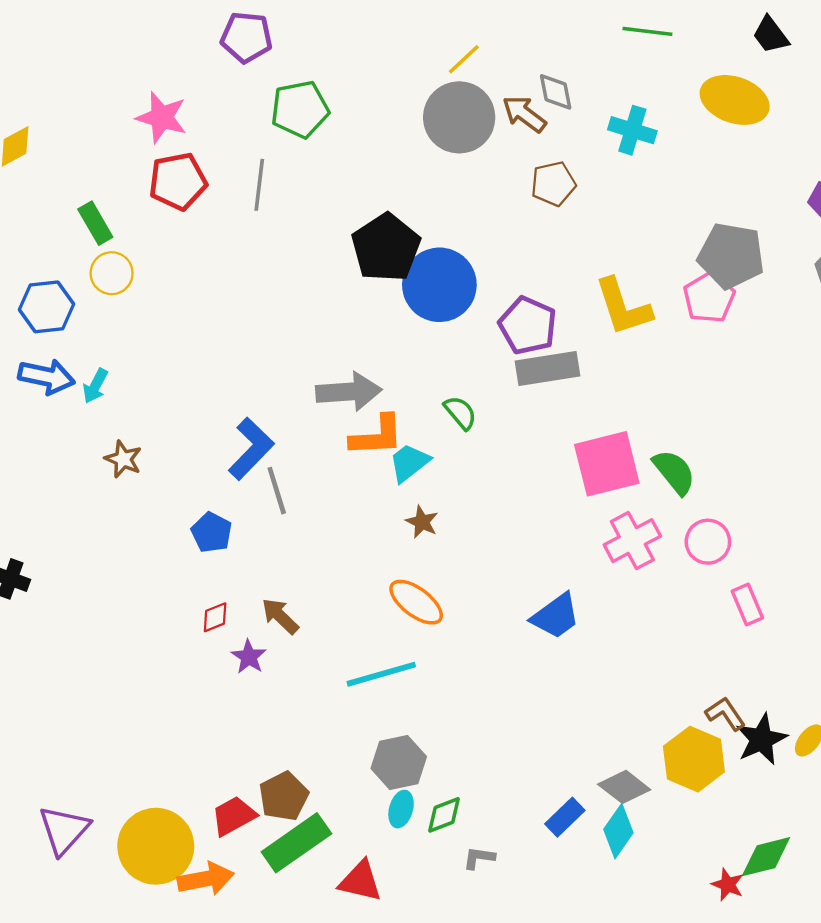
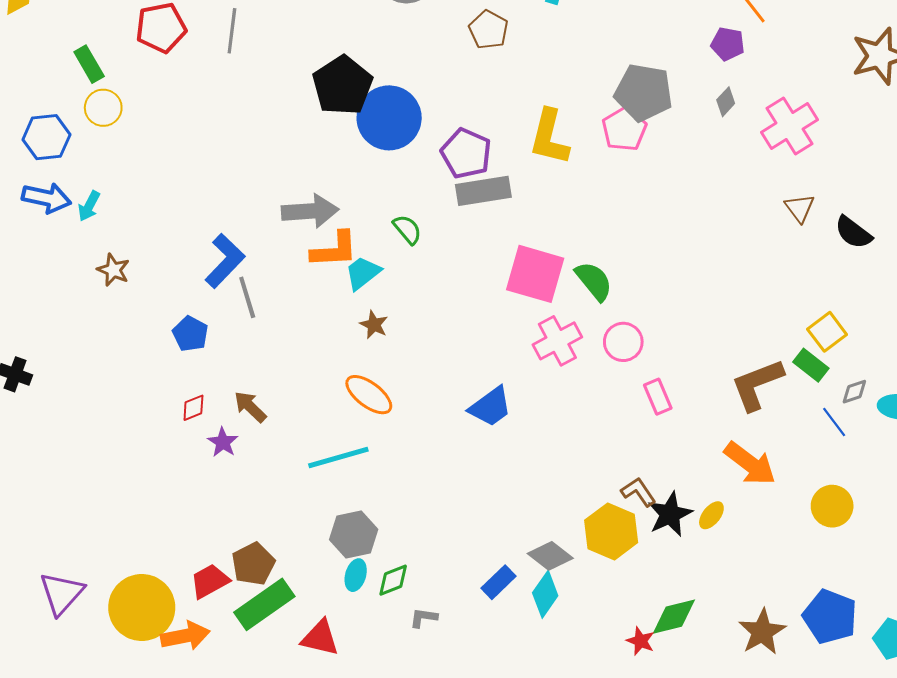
brown pentagon: (553, 184) -> (488, 30), turned -30
yellow L-shape: (623, 307) -> (549, 137), turned 32
pink square: (607, 464) -> (535, 274), turned 30

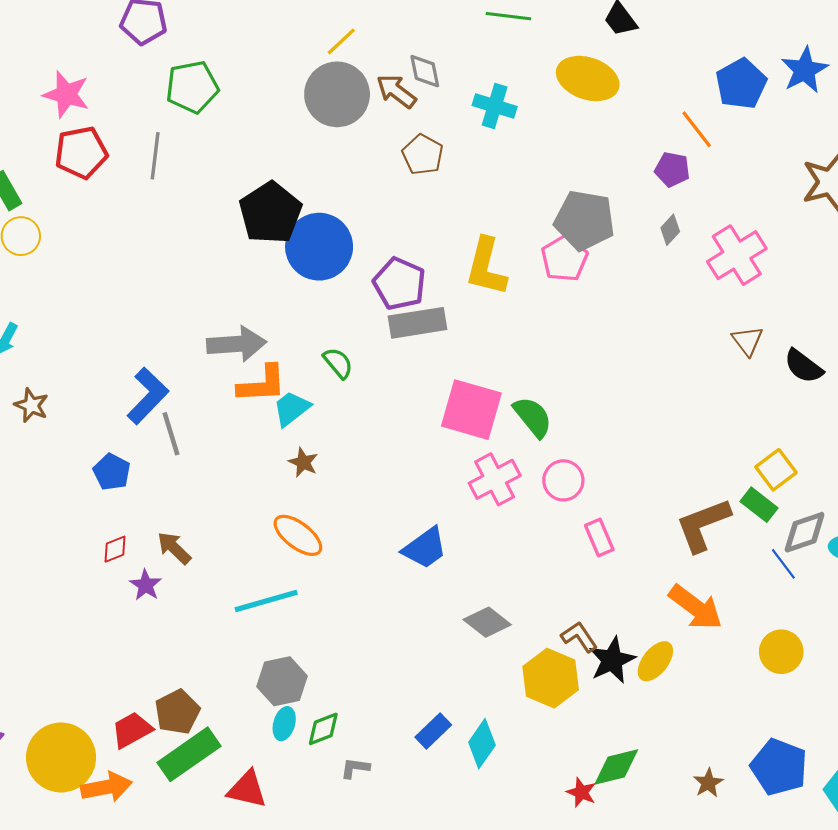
gray diamond: (854, 392) -> (805, 532), size x1.6
yellow ellipse: (711, 515) -> (655, 661), size x1.4
gray diamond: (550, 556) -> (487, 622), moved
brown star: (762, 632) -> (708, 783), size x0.6

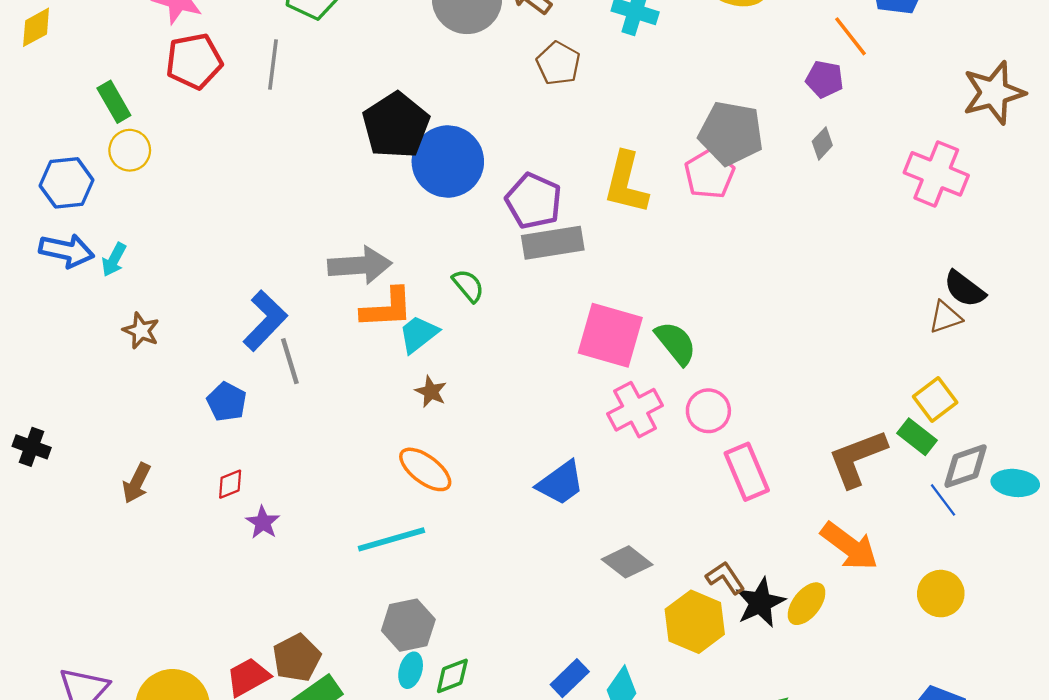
pink cross: (737, 255) -> (936, 174), moved, turned -36
brown triangle: (747, 341) -> (945, 317), moved, turned 48
pink rectangle: (599, 538) -> (747, 472), size x1.4
brown arrow: (174, 548) -> (136, 483), moved, turned -108

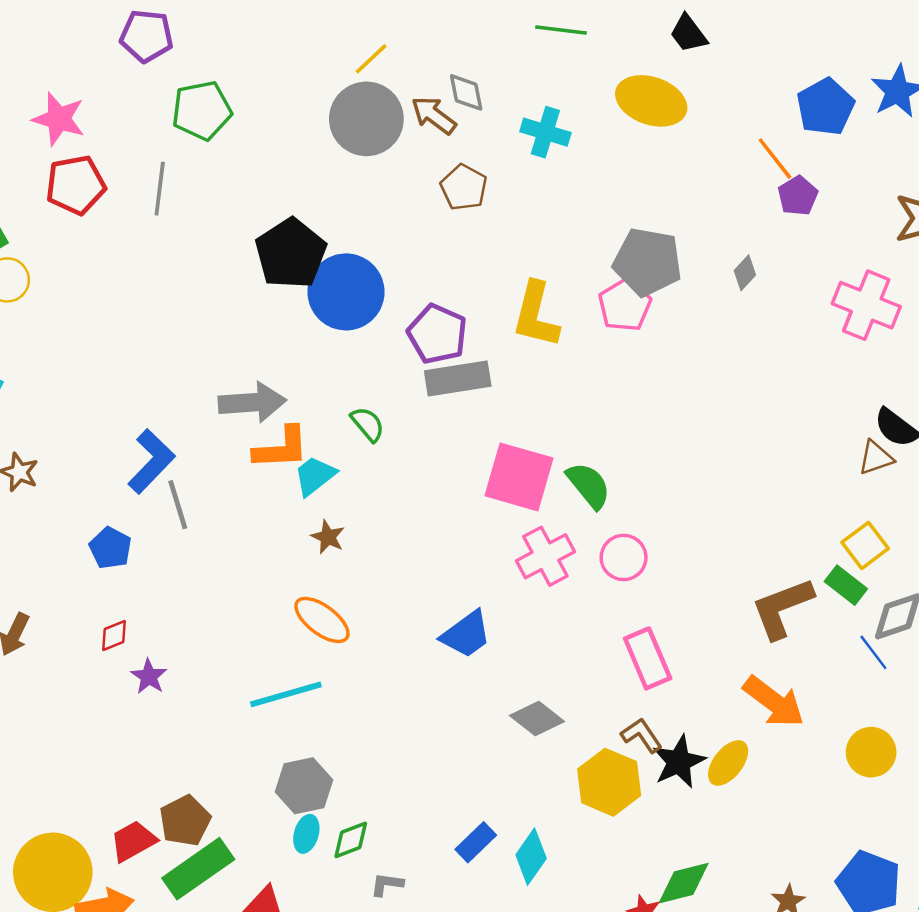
purple pentagon: (825, 79) -> (798, 196), moved, turned 30
pink rectangle: (747, 472) -> (648, 658), moved

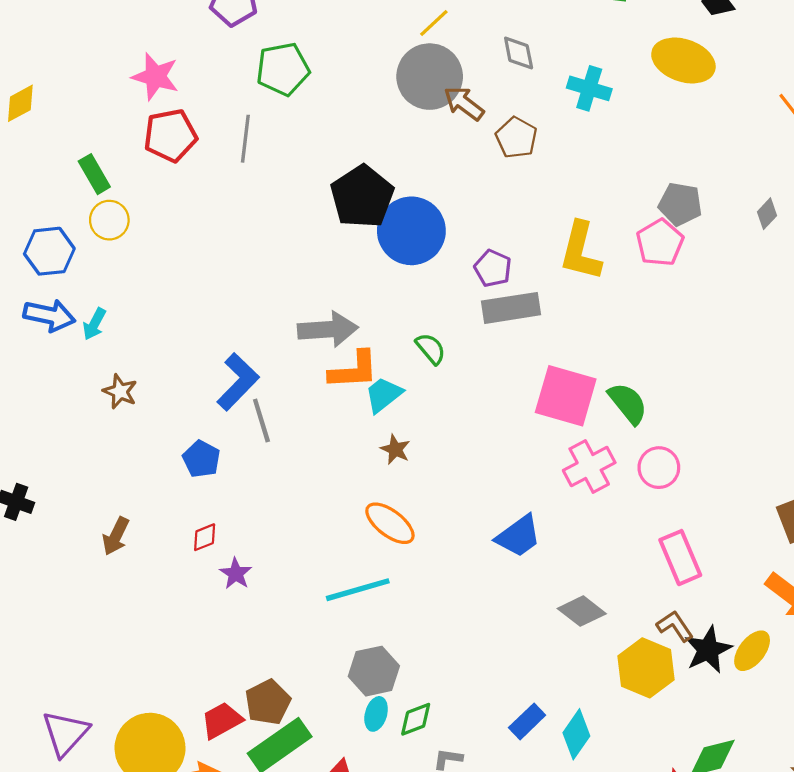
brown arrow: (434, 115) -> (464, 103), moved
gray pentagon: (648, 262) -> (680, 204), size x0.7
purple pentagon: (437, 334) -> (493, 268), size x0.7

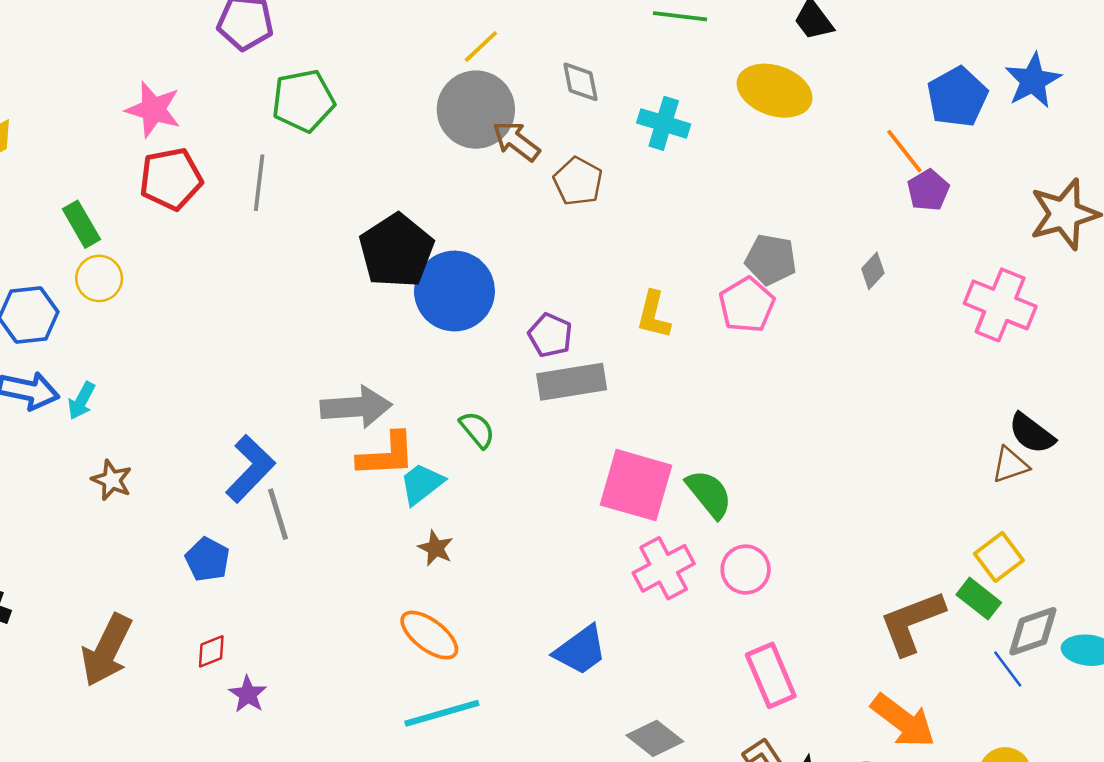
yellow L-shape: (581, 251) -> (654, 315), size x0.7
brown arrow: (116, 536) -> (107, 650), size x1.6
cyan line: (358, 590) -> (442, 713), moved

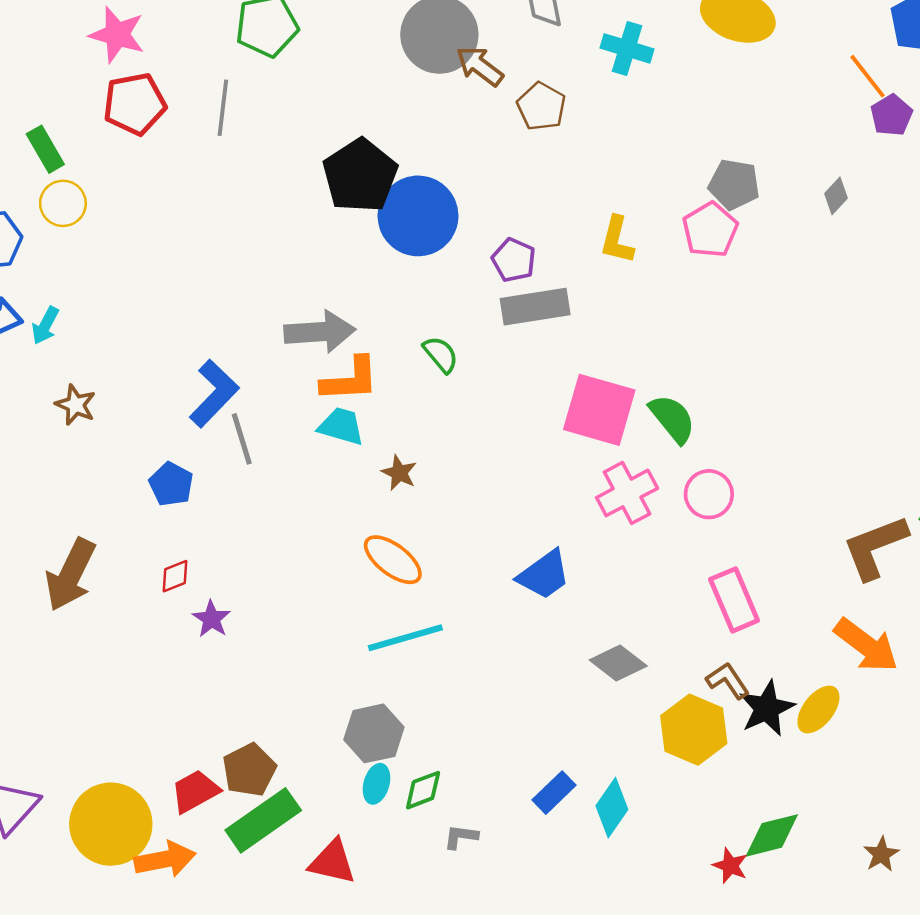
cyan trapezoid: (422, 484) -> (341, 426), moved, turned 54

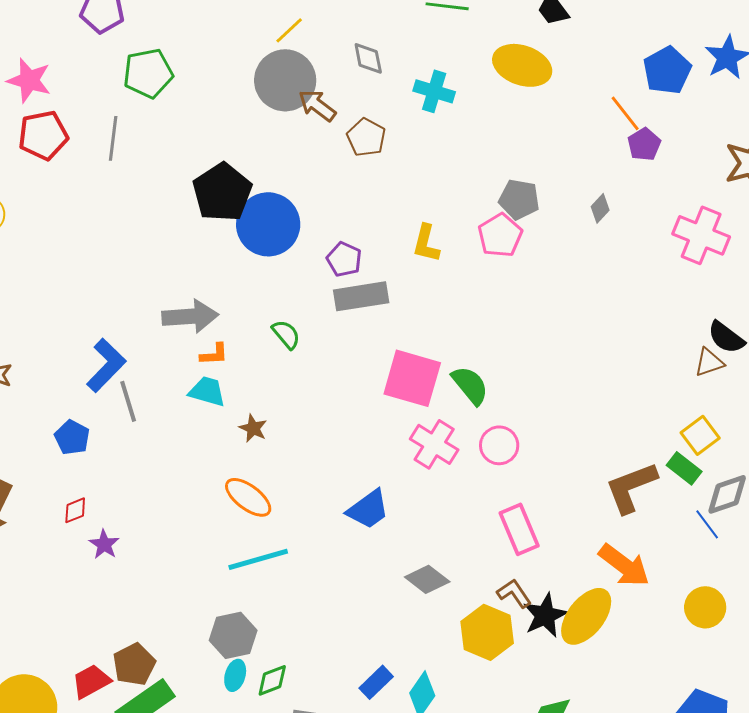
orange L-shape: (350, 380) -> (214, 354), size x0.6
pink cross: (627, 493) -> (434, 444), turned -30
yellow ellipse: (818, 710) -> (586, 616), size x1.5

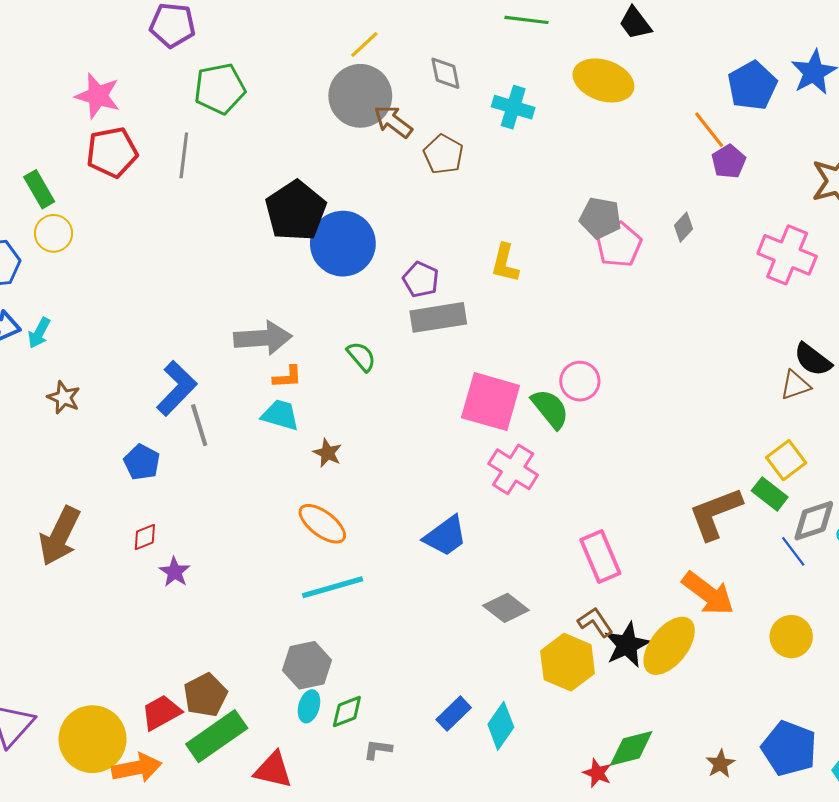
pink pentagon: (500, 235) -> (619, 245), moved
pink circle: (499, 445) -> (580, 381), moved

